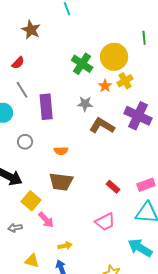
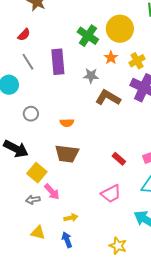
yellow cross: (125, 81) -> (137, 61), moved
purple rectangle: (46, 107) -> (58, 62), moved
gray arrow: (15, 228) -> (33, 200), moved

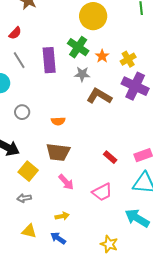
yellow circle: (120, 29) -> (93, 16), moved
green cross: (88, 36) -> (78, 47), moved
pink arrow: (52, 192) -> (66, 182), moved
blue arrow: (67, 240) -> (58, 238), turned -35

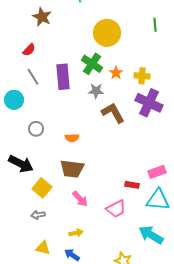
yellow cross: (128, 59) -> (142, 76), turned 35
brown L-shape: (99, 96) -> (113, 113), turned 30
red rectangle: (110, 157) -> (132, 185), moved, turned -32

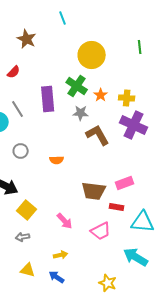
gray line: (33, 77) -> (18, 109), moved
brown trapezoid: (72, 169) -> (94, 191), moved
pink rectangle: (157, 172) -> (125, 183), moved

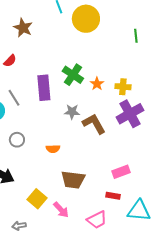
yellow circle: (92, 55) -> (86, 19), moved
gray star: (81, 113) -> (72, 112), moved
purple cross: (134, 125) -> (130, 114), turned 36
brown trapezoid: (94, 191) -> (73, 180), moved
yellow square: (27, 210) -> (37, 199), moved

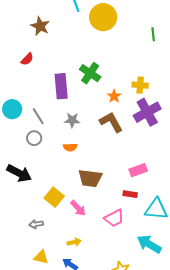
orange star: (97, 84) -> (114, 96), moved
gray line: (14, 98) -> (38, 116), moved
gray star: (72, 112) -> (72, 120), moved

